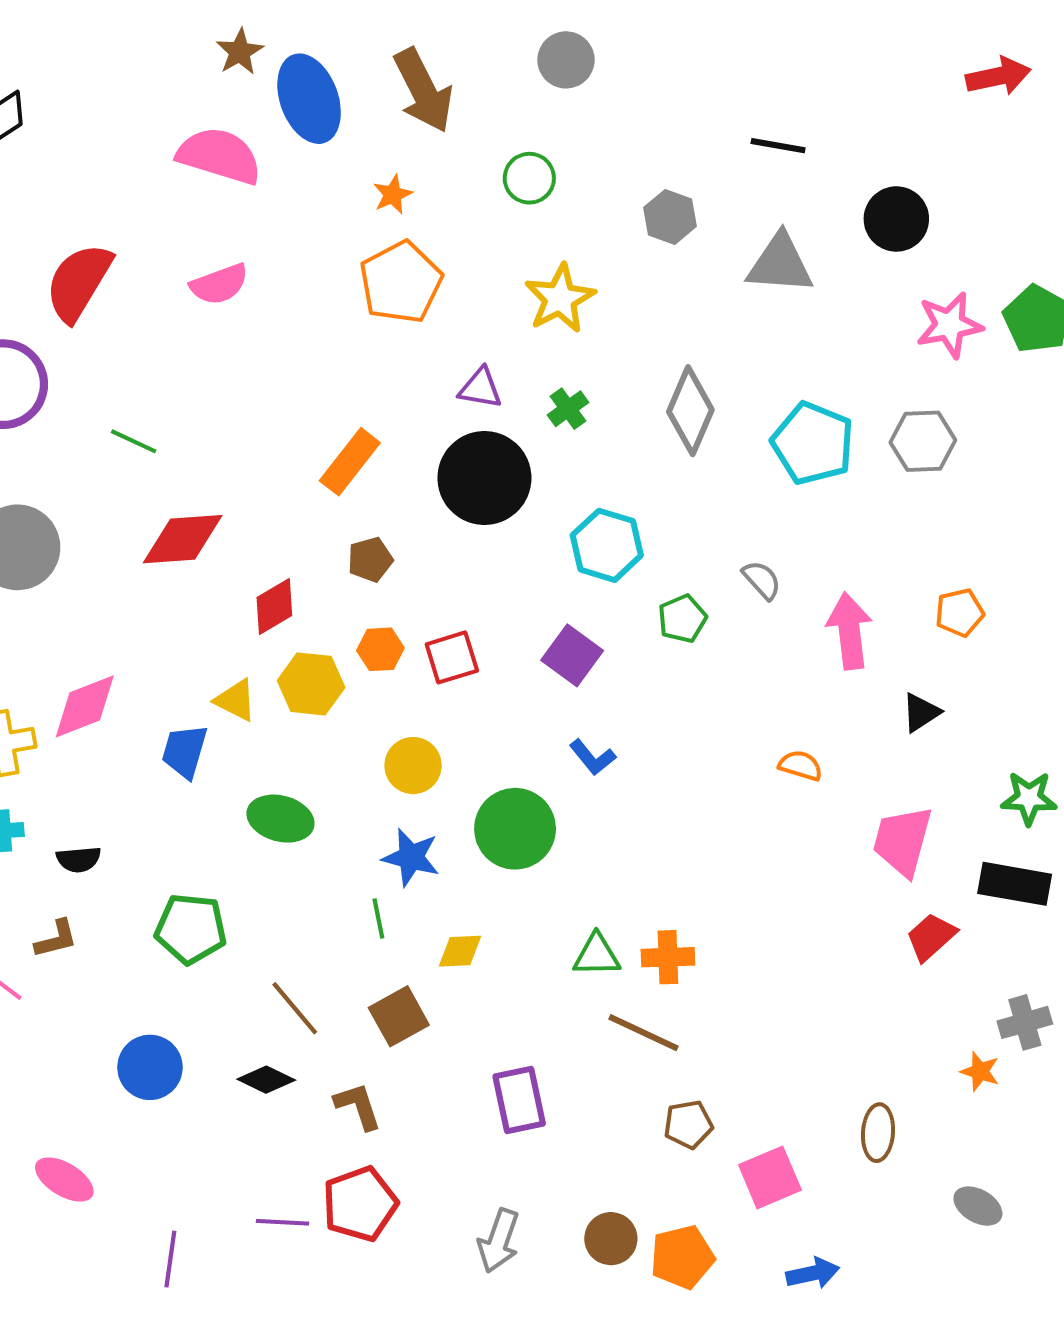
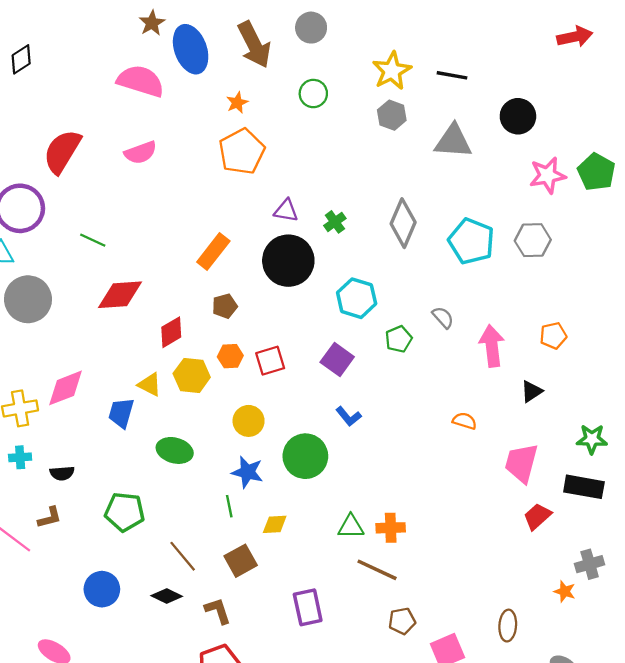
gray circle: (566, 60) -> (311, 28), moved
yellow star: (560, 299) -> (392, 71), moved

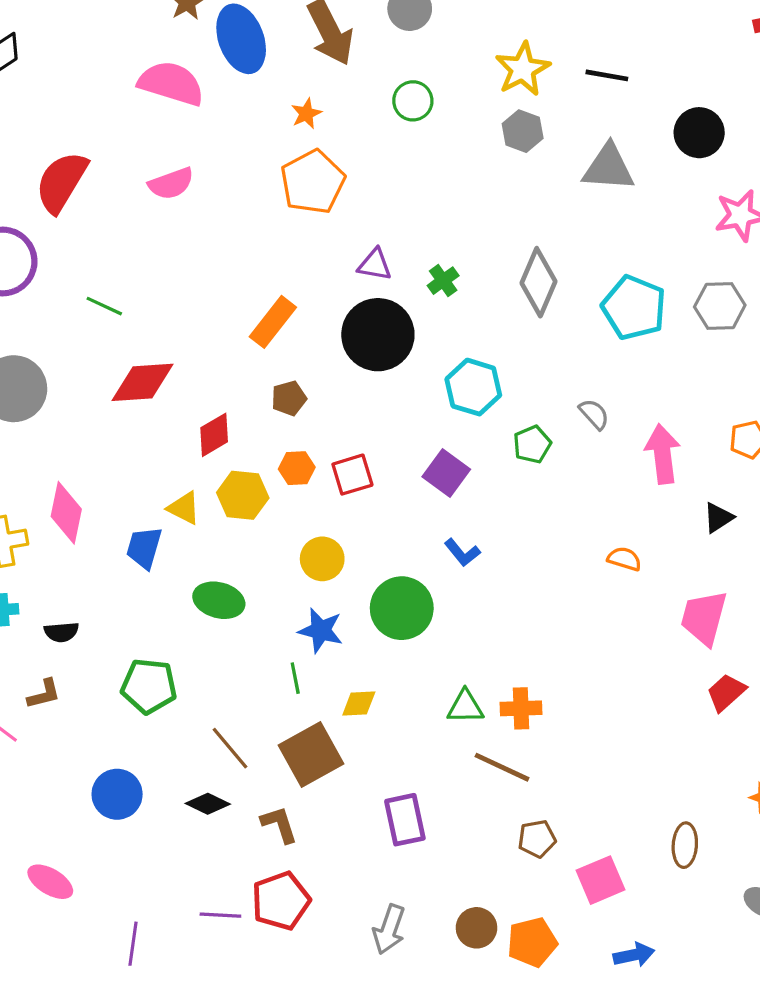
pink diamond: (66, 388) -> (66, 513), turned -57
brown square: (241, 561) -> (311, 754), size x1.4

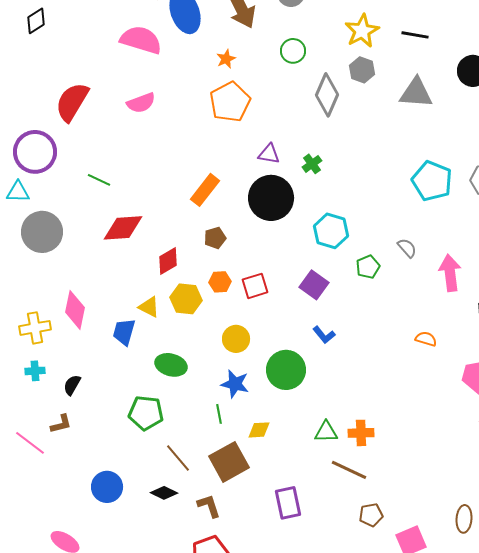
gray diamond: (539, 282) -> (327, 95), moved
black semicircle: (61, 632) -> (72, 385), turned 125
green pentagon: (149, 686) -> (146, 413), moved

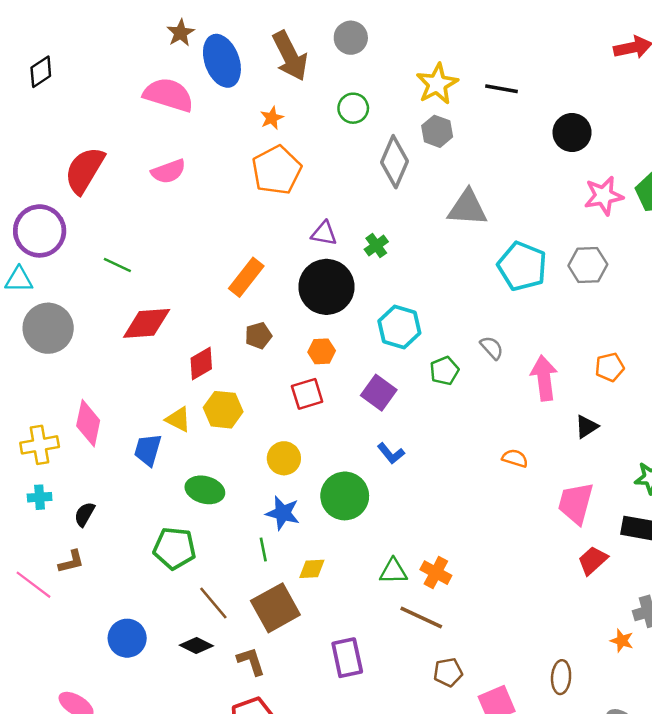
gray triangle: (416, 93) -> (467, 208), moved
orange hexagon: (220, 282) -> (322, 351), moved
orange cross: (361, 433) -> (436, 573), turned 30

